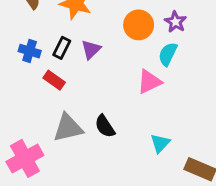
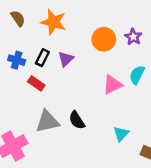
cyan semicircle: (168, 54) -> (137, 75), moved

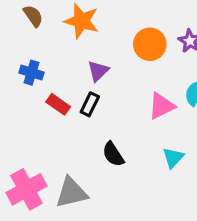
black rectangle: (42, 58) -> (90, 104), moved
gray triangle: (47, 121) -> (71, 193), moved
cyan triangle: (121, 134) -> (173, 158), moved

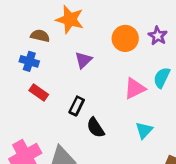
brown semicircle: (33, 16) -> (40, 36), moved, turned -42
red rectangle: (58, 104) -> (39, 92), moved
black rectangle: (90, 104) -> (77, 106), moved

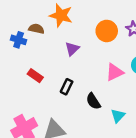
blue cross: (29, 61) -> (19, 40), moved
black semicircle: (95, 128) -> (93, 101), moved
cyan triangle: (144, 130) -> (118, 116), moved

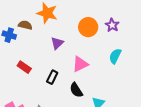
pink triangle: (114, 72) -> (80, 64), moved

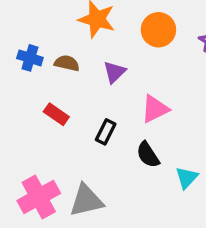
brown semicircle: (25, 25) -> (67, 63), moved
orange circle: (88, 27) -> (158, 30), moved

